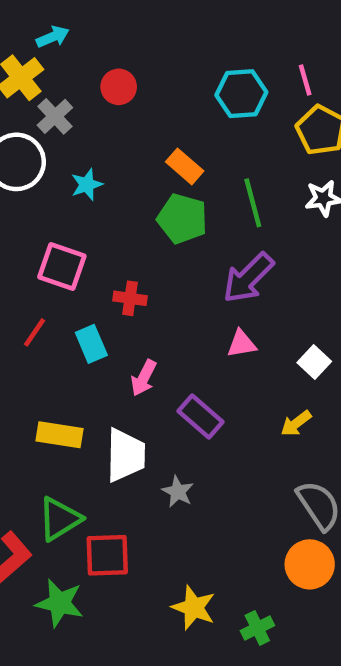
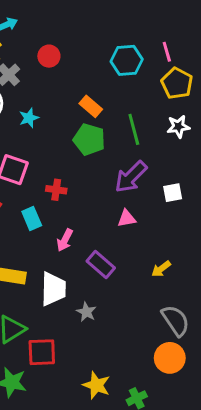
white square: (314, 362) -> (173, 193), moved, turned 36

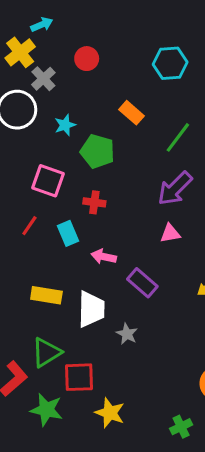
green line: (134, 129) -> (178, 137), turned 52
green pentagon: (89, 139) -> (98, 151), moved
pink arrow: (65, 240) -> (104, 257), turned 75
yellow star: (96, 385) -> (110, 413), moved

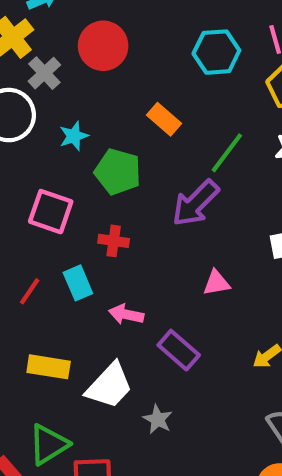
red circle: (87, 59) -> (103, 46), size x1.5
purple arrow: (175, 188) -> (195, 203), moved
red line: (29, 226) -> (30, 291), moved
white trapezoid: (91, 309) -> (109, 386), turned 42

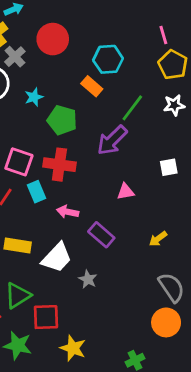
cyan hexagon: (216, 52) -> (108, 59), moved
pink square: (51, 212) -> (19, 162), moved
red cross: (114, 241) -> (59, 165), size x1.6

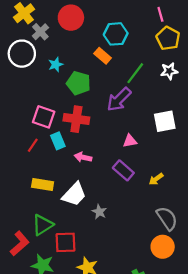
white square: (169, 167) -> (165, 121), size x1.5
purple rectangle: (101, 235) -> (123, 170), moved

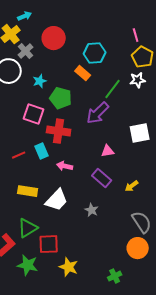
white star: (169, 71) -> (138, 80), moved
pink square: (44, 117) -> (34, 114), moved
red line: (33, 145) -> (19, 155), turned 32
gray star: (99, 212) -> (92, 210), moved

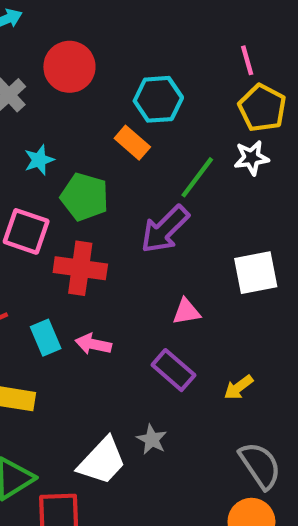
cyan rectangle: (42, 151) -> (46, 338), moved
white trapezoid: (57, 200) -> (102, 461), moved

